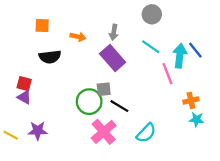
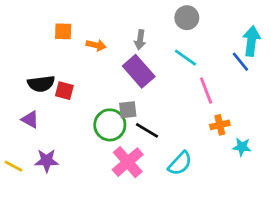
orange square: (42, 25) -> (63, 31), moved
cyan arrow: (180, 56) -> (251, 41), moved
black semicircle: (50, 57) -> (41, 84), moved
red square: (24, 84) -> (64, 91), moved
orange cross: (191, 100) -> (220, 125), moved

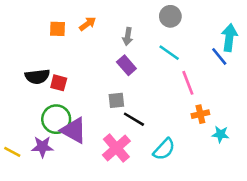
orange arrow: (96, 45) -> (88, 24), moved, turned -48
purple rectangle: (139, 71) -> (126, 65), size x0.7
purple triangle: (30, 119) -> (74, 130), moved, size x1.6
green circle: (110, 125) -> (56, 119), moved

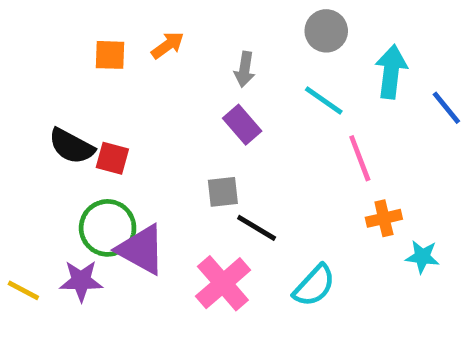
cyan arrow: (229, 38) -> (391, 72), moved
blue line: (219, 56) -> (446, 108), moved
black semicircle: (37, 77) -> (72, 146), turned 35

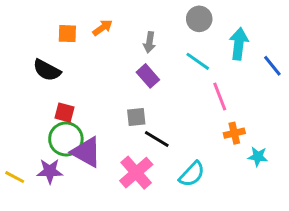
black semicircle: (72, 146) -> (47, 70), moved
red square: (112, 158) -> (64, 113), moved

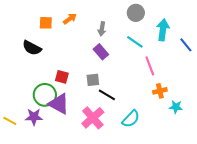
red square: (64, 113) -> (62, 77), moved

